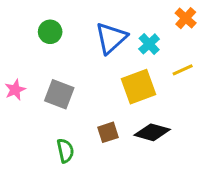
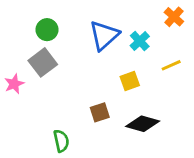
yellow square: (138, 87) -> (130, 81), size x0.6
gray square: (59, 94) -> (43, 62), moved, turned 32
brown square: (108, 132) -> (100, 112), moved

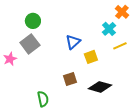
blue triangle: (104, 35) -> (73, 42), moved, size x0.7
cyan cross: (140, 41) -> (109, 29), moved

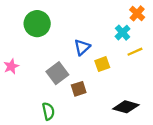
green circle: (33, 21) -> (37, 24), size x1.5
gray square: (30, 44) -> (57, 73), moved
black diamond: (100, 87) -> (126, 107), moved

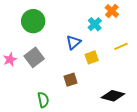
orange cross: (137, 13) -> (112, 11), moved
cyan cross: (123, 33) -> (95, 24), moved
gray square: (57, 73) -> (34, 57), moved

